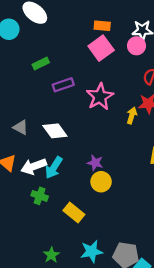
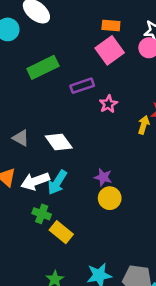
green rectangle: (41, 64) -> (43, 67), size x1.6
purple rectangle: (63, 85) -> (82, 86), moved
pink star: (100, 97) -> (108, 104), size x0.6
yellow rectangle: (74, 212) -> (61, 232), moved

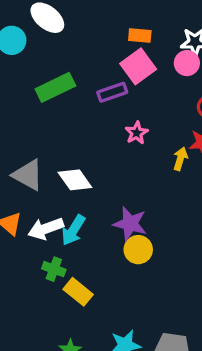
purple rectangle: (82, 86) -> (112, 92), moved
gray triangle: (21, 138) -> (28, 175), size x1.5
purple star: (103, 177) -> (130, 224), size x1.5

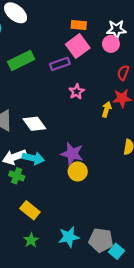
cyan arrow: (73, 230) -> (33, 158), turned -110
green cross: (54, 269) -> (17, 176), moved
yellow rectangle: (78, 292) -> (30, 210), moved

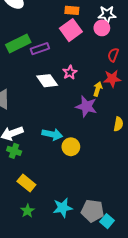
purple rectangle: (60, 64) -> (40, 49), moved
white diamond: (34, 124) -> (47, 81), moved
purple star: (72, 154) -> (86, 106), moved
cyan arrow: (33, 158) -> (52, 134), moved

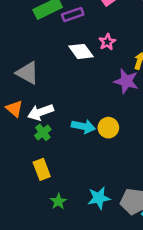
cyan arrow: (52, 134) -> (83, 126), moved
green cross: (14, 151) -> (43, 132), turned 32
yellow rectangle: (26, 183) -> (42, 169), moved, turned 30

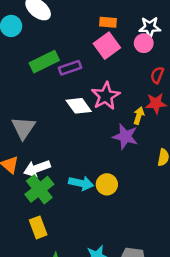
pink star: (107, 42) -> (106, 96), size x1.6
gray triangle: (27, 73) -> (23, 128), turned 35
green cross: (43, 132) -> (39, 189), size x1.6

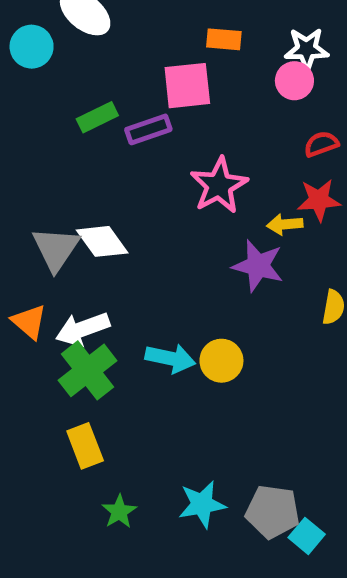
pink square: (107, 46) -> (187, 86), moved, turned 30
green rectangle: (44, 62) -> (97, 117), size x0.7
red semicircle: (157, 75) -> (321, 144), turned 49
white diamond: (79, 106) -> (102, 241), moved
yellow arrow: (139, 116) -> (285, 224), turned -112

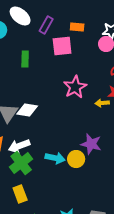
green rectangle: (97, 117) -> (25, 59), turned -63
purple rectangle: (148, 129) -> (46, 25), moved, turned -42
white diamond: (102, 241) -> (27, 110), turned -45
purple star: (258, 266) -> (91, 144), moved

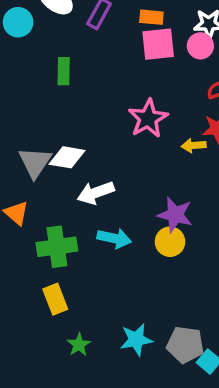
pink square: (62, 46) -> (158, 44), moved
white arrow: (19, 146) -> (96, 193), moved
yellow circle: (76, 159) -> (170, 242), moved
green cross: (21, 163) -> (57, 247), turned 30

